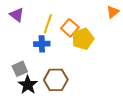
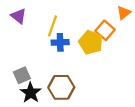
orange square: (70, 28) -> (105, 30), moved
yellow pentagon: (83, 39) -> (91, 42), turned -30
blue cross: (42, 44) -> (60, 42), moved

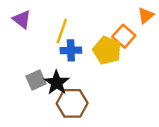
gray square: (22, 75) -> (36, 80), moved
black star: (31, 93) -> (57, 83), moved

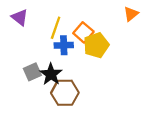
orange square: (124, 36) -> (83, 32), moved
yellow pentagon: (107, 50) -> (96, 45), turned 30

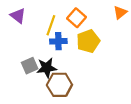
orange square: (83, 32) -> (76, 18), moved
black star: (51, 74) -> (47, 68), turned 30

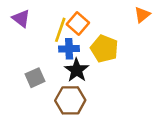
orange square: (76, 18) -> (78, 23), moved
yellow pentagon: (88, 41) -> (104, 49), turned -30
black star: (47, 68) -> (77, 70), moved, turned -30

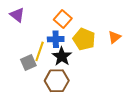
orange triangle: (142, 15) -> (114, 37), moved
yellow line: (60, 30) -> (40, 51), moved

